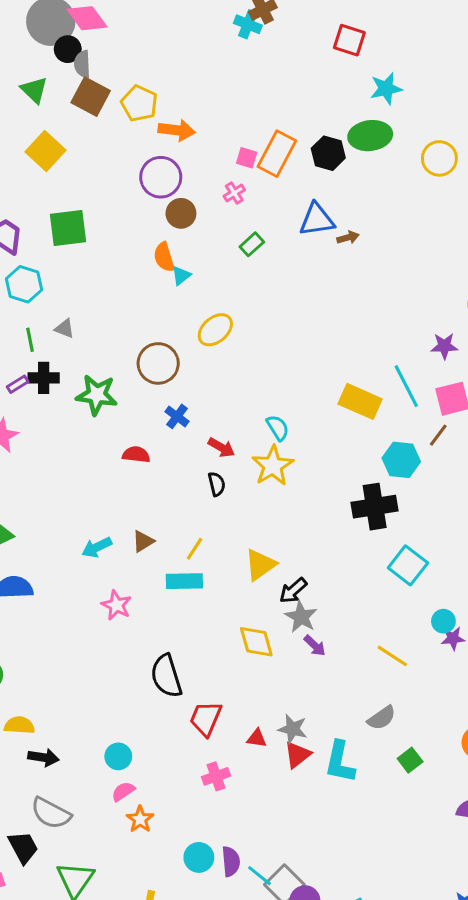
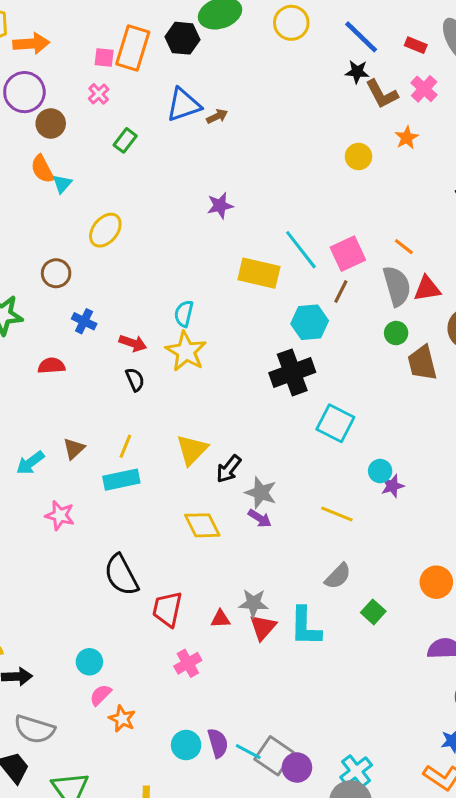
purple star: (444, 346) -> (220, 206), moved
brown circle: (158, 363) -> (56, 273), size x0.7
cyan semicircle: (278, 428) -> (184, 314), turned -124
gray star: (301, 617) -> (261, 493), moved

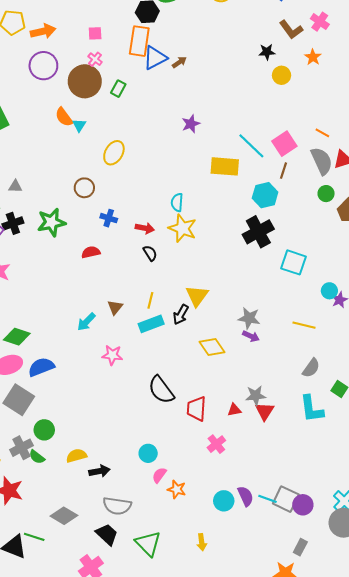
orange rectangle: (133, 48) -> (139, 41), moved
black star: (357, 72) -> (267, 52), moved
brown circle: (51, 123) -> (85, 81), moved, size x1.6
black arrow: (229, 469) -> (181, 315), moved
cyan L-shape: (305, 627) -> (312, 409), moved

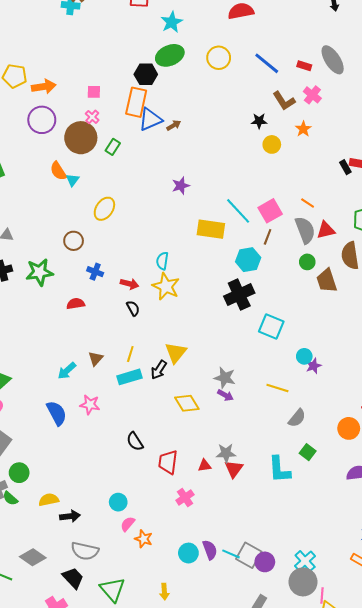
blue semicircle: (41, 367) -> (57, 413), moved, turned 80
gray semicircle: (311, 368) -> (297, 418), moved
black semicircle: (161, 390) -> (135, 441), size x0.7

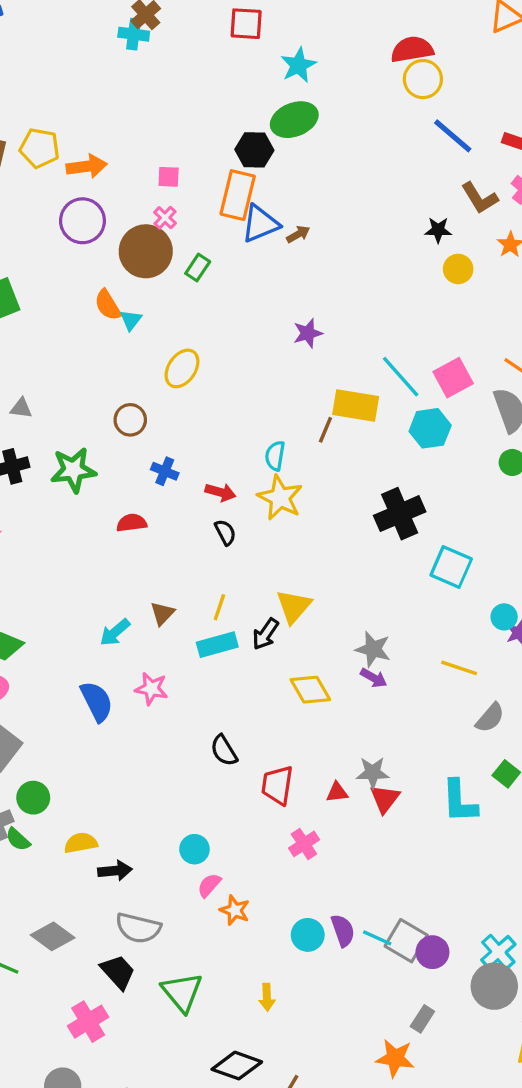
yellow circle: (219, 58) -> (423, 79), moved
brown line: (268, 237) -> (325, 430), moved
cyan hexagon: (248, 260) -> (430, 428), moved

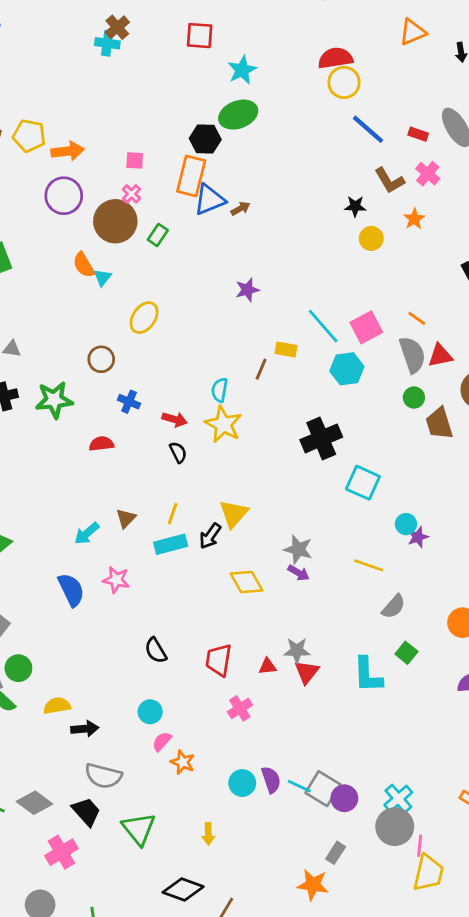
yellow rectangle: (356, 405) -> (286, 349), size x0.6
black semicircle: (224, 751) -> (156, 650), moved
gray diamond: (53, 936) -> (35, 803), moved

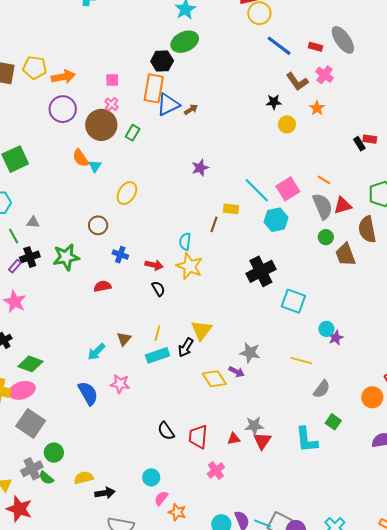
purple arrow: (299, 573) -> (236, 372), moved
black semicircle: (156, 650) -> (166, 431), moved

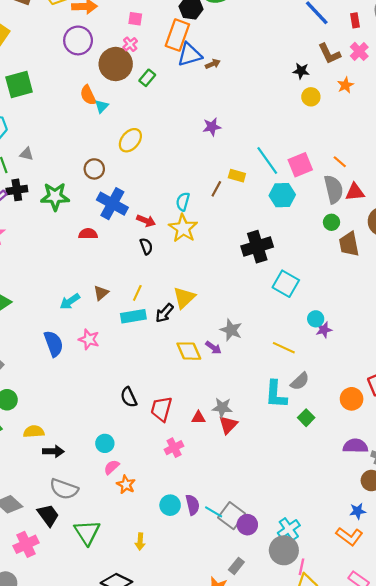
red rectangle: (316, 47) -> (355, 20), turned 56
blue cross: (120, 255) -> (112, 204), size x1.8
cyan L-shape: (306, 440) -> (276, 394), moved

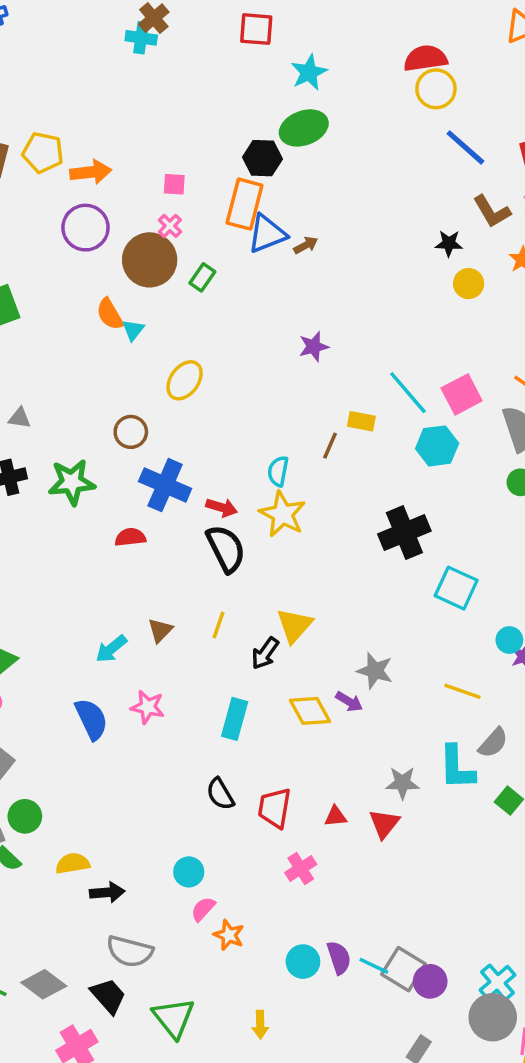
black semicircle: (146, 246) -> (226, 549), size x1.8
cyan rectangle: (133, 316) -> (235, 719), moved, turned -60
gray star: (222, 408) -> (402, 783), moved

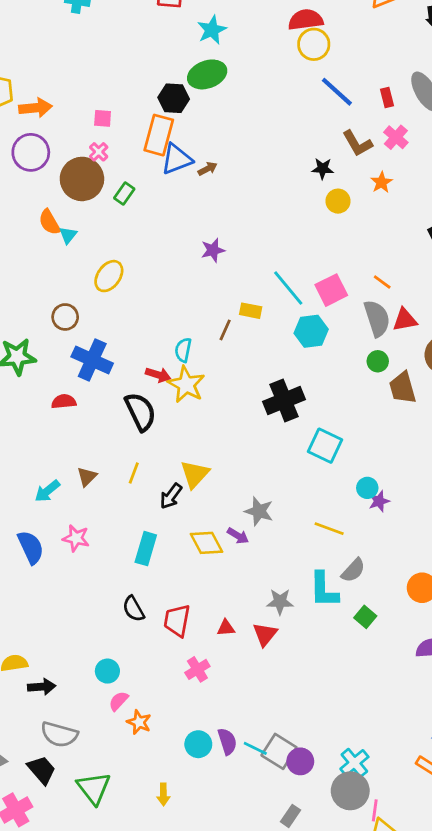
red arrow: (222, 507) -> (158, 375), moved

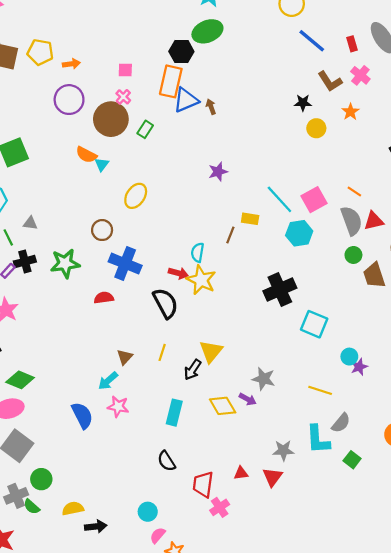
orange arrow: (36, 108) -> (71, 64), size x0.7
brown arrow: (208, 169) -> (211, 107), turned -80
orange semicircle: (49, 222) -> (86, 155), turned -30
cyan arrow: (47, 491) -> (108, 381), moved
red trapezoid: (177, 621) -> (203, 484), moved

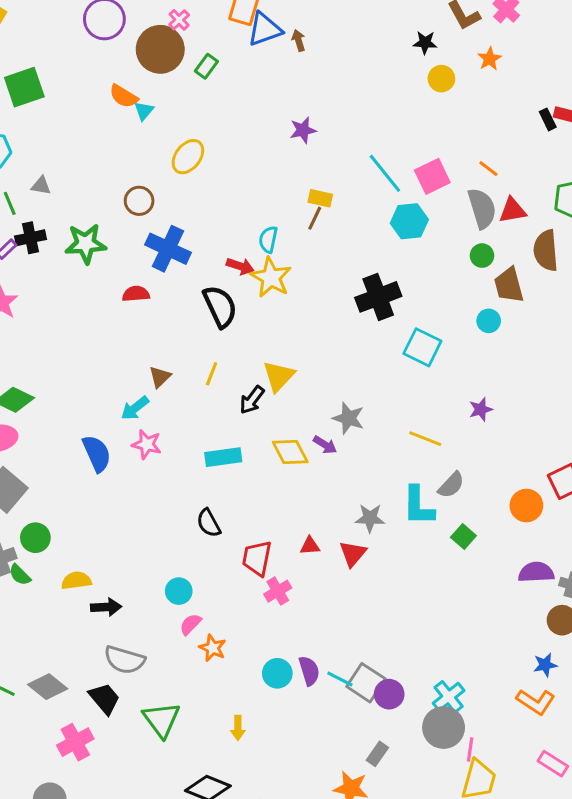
yellow rectangle: (250, 219) -> (320, 198), moved
cyan circle: (349, 357) -> (489, 321), moved
cyan rectangle: (174, 413) -> (223, 457), turned 65

